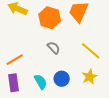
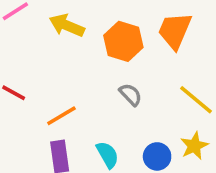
blue circle: (62, 79) -> (157, 156), moved

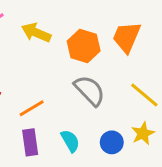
gray semicircle: (131, 94) -> (90, 90), size x1.6

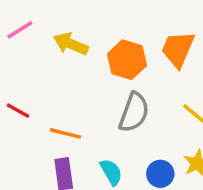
gray semicircle: (90, 90) -> (134, 112), turned 64
orange line: (32, 108) -> (65, 133), turned 45

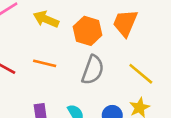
orange line: (65, 133) -> (45, 63), moved

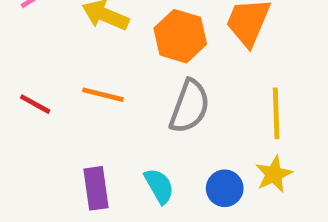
yellow line: (141, 74) -> (276, 113), turned 48

